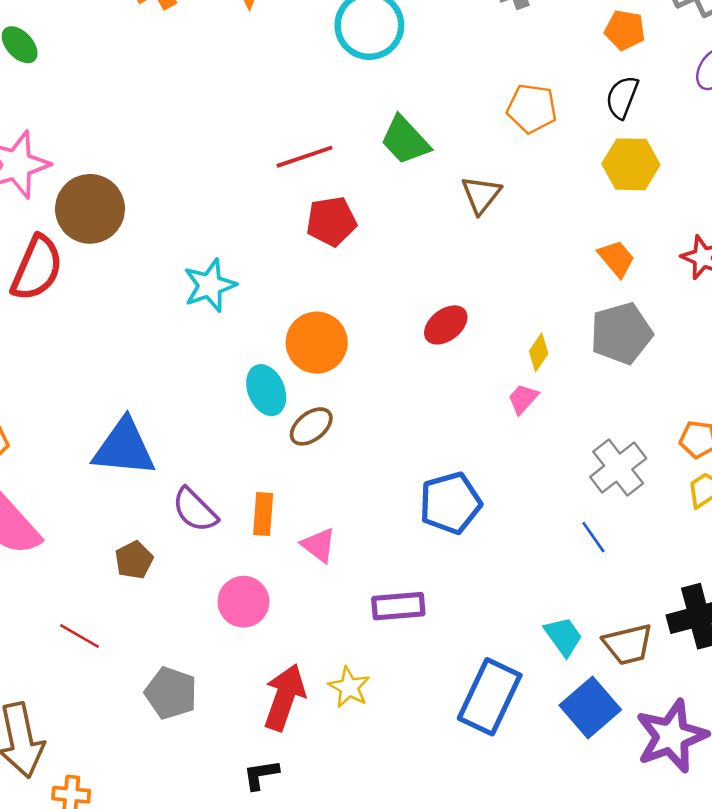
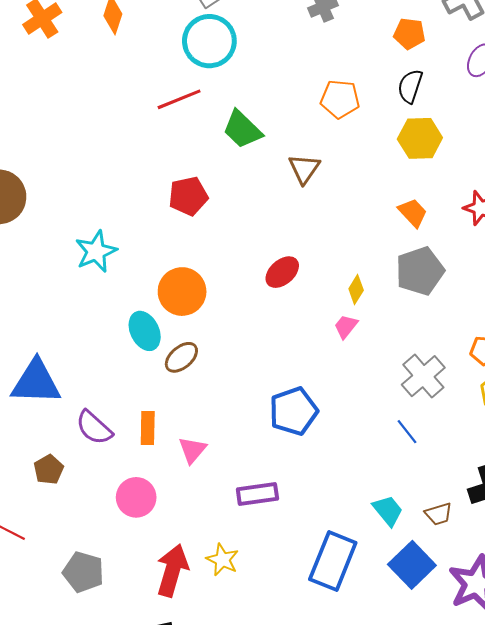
red line: (304, 157) -> (179, 99), moved
pink triangle: (319, 545) -> (192, 450), turned 36
brown trapezoid: (628, 644) -> (439, 514), size x0.7

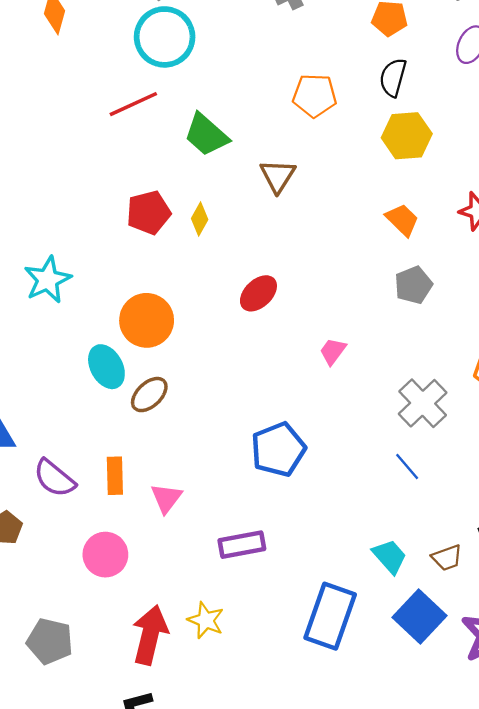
gray pentagon: (420, 271) -> (413, 285), size x0.7
yellow diamond: (356, 289) -> (200, 219), moved

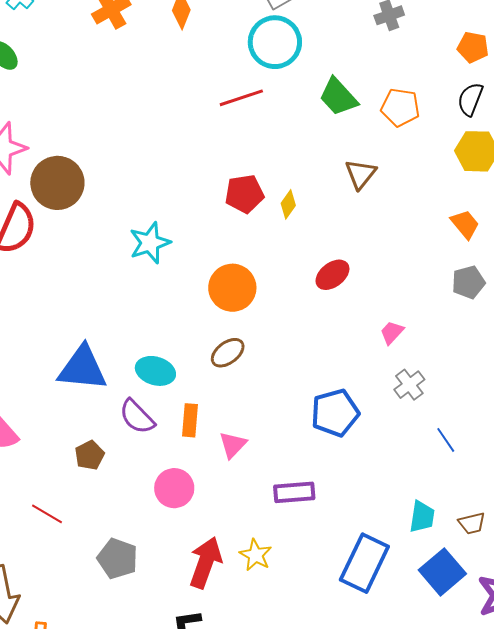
green trapezoid: (206, 135) -> (338, 97), moved
cyan ellipse: (106, 367) -> (155, 371), moved, turned -51
gray cross: (423, 403) -> (409, 385), moved, size x0.7
cyan trapezoid: (390, 556) -> (422, 517), turned 44

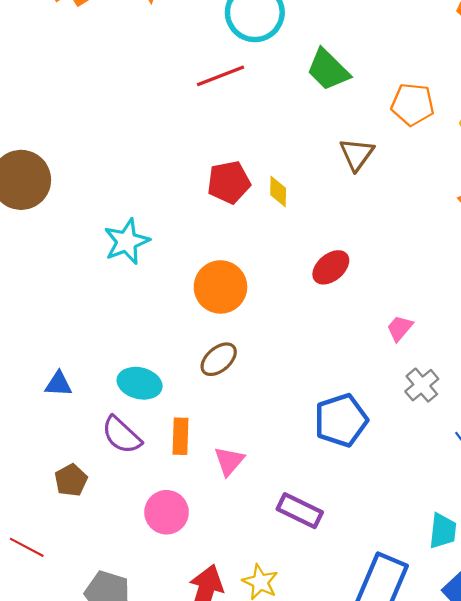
orange pentagon: (400, 107) -> (413, 104), moved
yellow diamond: (288, 204) -> (278, 192), turned -32
blue triangle: (82, 368) -> (59, 384), size x0.5
purple rectangle: (294, 492) -> (300, 511), turned 33

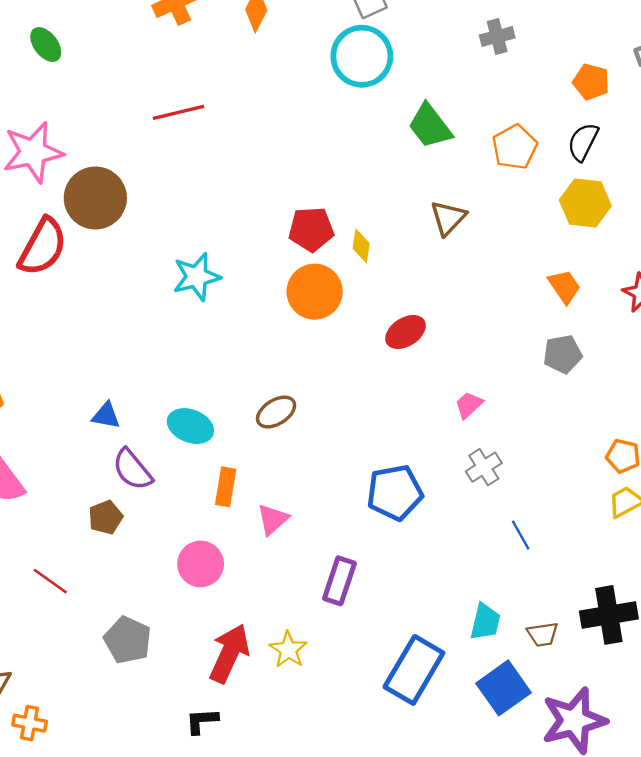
red line: (221, 76) -> (179, 112), moved
orange pentagon: (413, 104) -> (515, 147), moved, turned 30
orange circle: (220, 287) -> (315, 292), moved
purple semicircle: (121, 435) -> (132, 470), moved
purple rectangle: (300, 511) -> (339, 581), turned 75

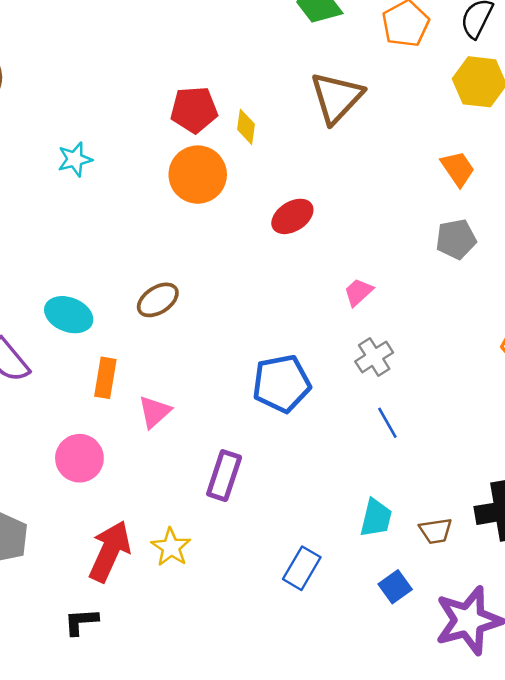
brown triangle: (448, 218) -> (337, 98), size x1.4
cyan star: (197, 277) -> (75, 159), size x0.7
blue line: (521, 535) -> (387, 423), moved
blue rectangle: (414, 670) -> (302, 568), size x0.6
blue square: (504, 688) -> (395, 587), size x0.6

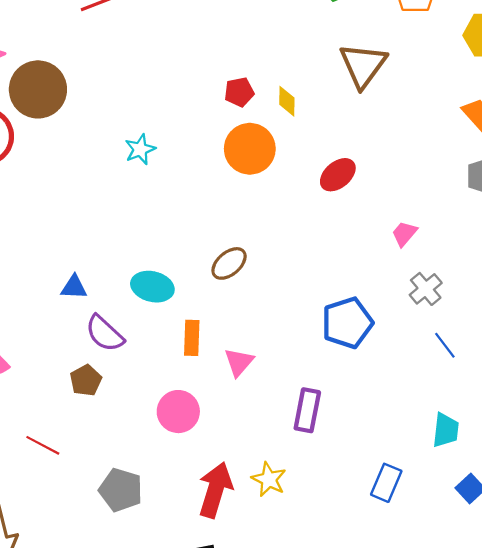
red pentagon: (194, 110) -> (239, 92), size x0.7

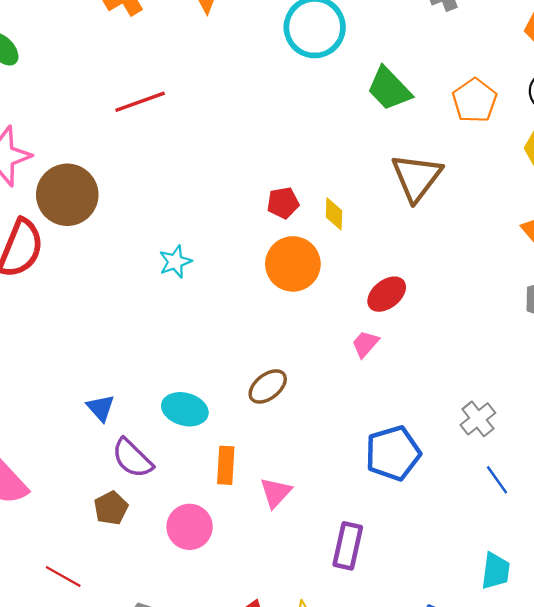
pink trapezoid: (404, 234) -> (365, 344), moved
blue triangle: (74, 287) -> (101, 408), turned 44
pink circle: (178, 412) -> (190, 527), moved

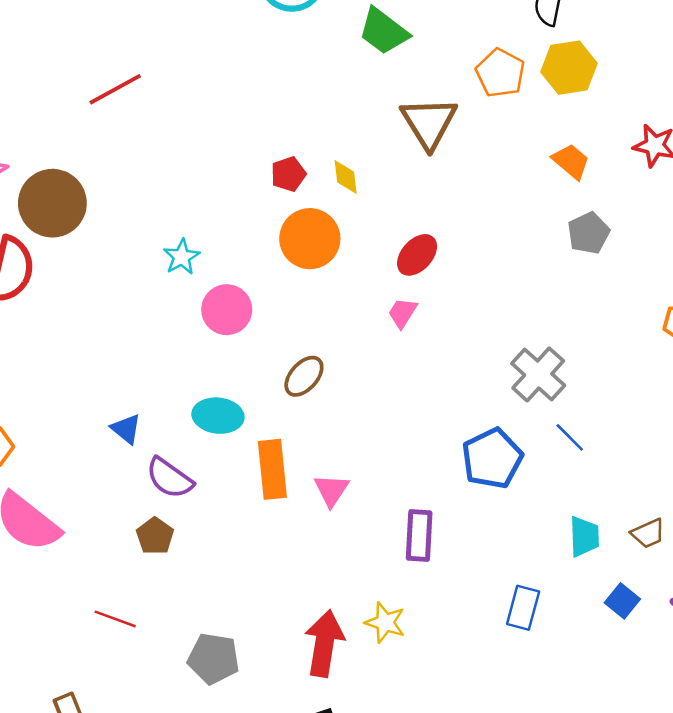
orange pentagon: (475, 101) -> (500, 73), moved
gray cross: (478, 419) -> (538, 374), size x1.4
blue pentagon: (393, 453) -> (492, 458), moved
orange rectangle: (226, 465) -> (272, 469), size x1.4
pink circle: (190, 527) -> (227, 310), moved

